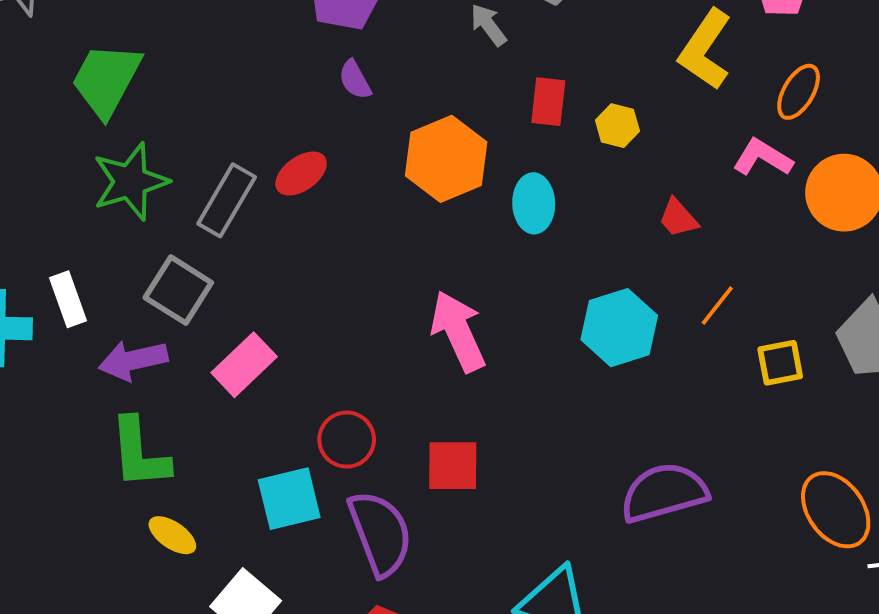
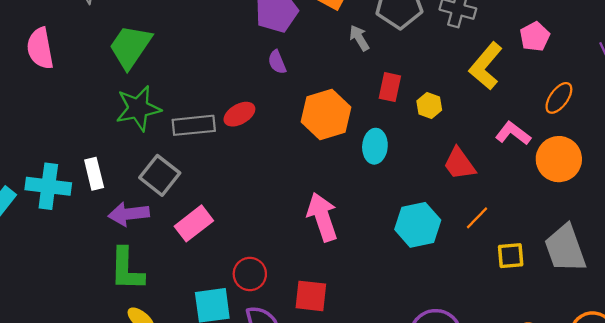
orange ellipse: (799, 92) -> (559, 98), moved
gray rectangle: (227, 200) -> (194, 125), turned 48
red trapezoid: (678, 218) -> (459, 164), size x1.4

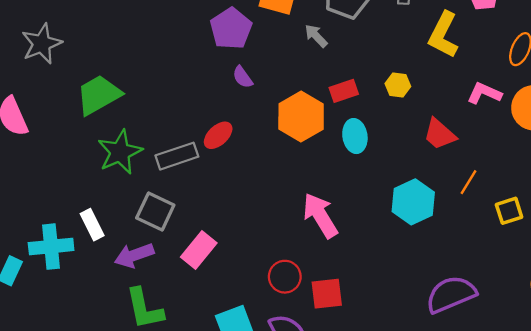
green trapezoid: (130, 47) -> (99, 95), turned 39
red rectangle: (390, 87) -> (344, 91), moved, turned 72
red circle: (250, 274) -> (285, 277), moved

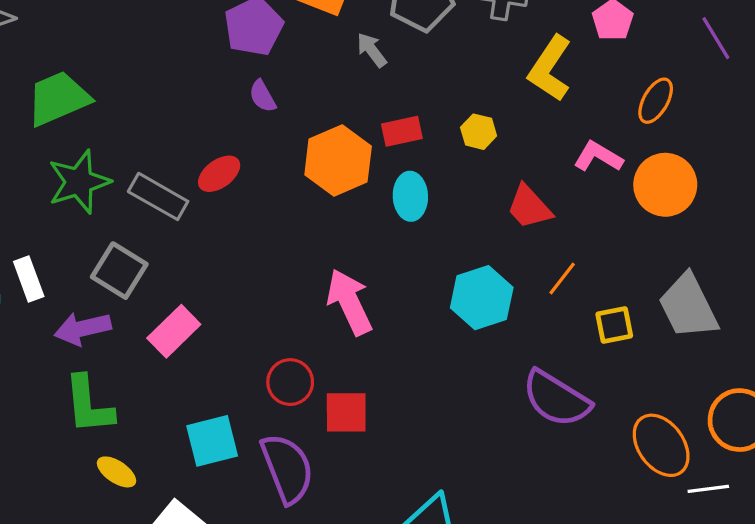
gray rectangle: (177, 156) -> (158, 196), turned 42
purple semicircle: (451, 294) -> (556, 399), moved, turned -132

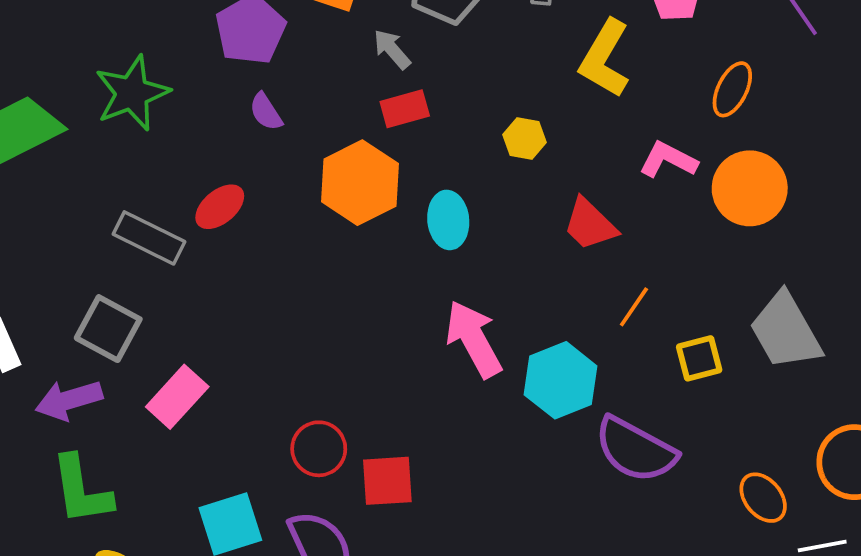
red rectangle: (402, 131) -> (405, 109), moved
green star: (79, 182) -> (132, 93), moved
cyan hexagon: (482, 298) -> (561, 380), moved
pink arrow: (349, 302) -> (474, 339), moved
orange ellipse: (661, 445) -> (763, 498), size x0.7

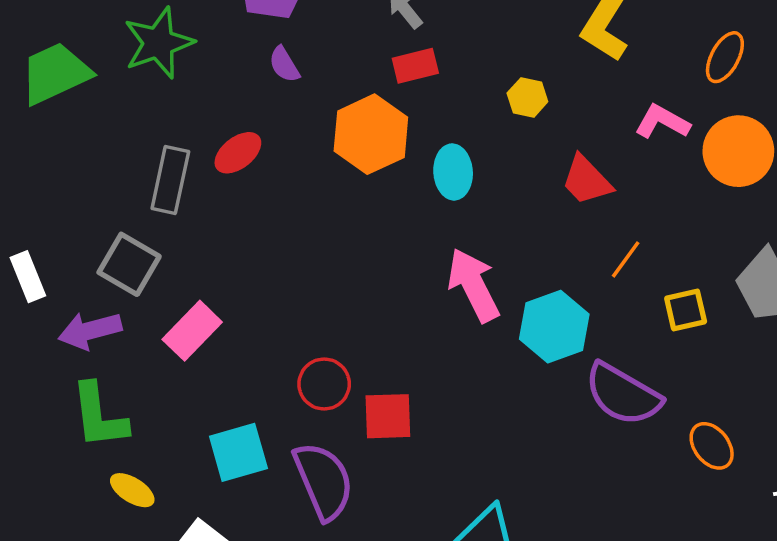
gray rectangle: (149, 238) -> (170, 180), turned 74
orange ellipse: (763, 498) -> (712, 446), moved

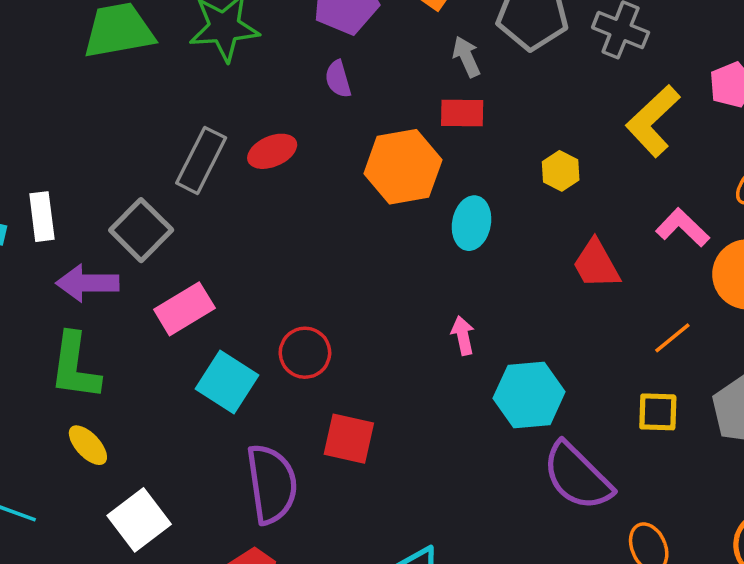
orange line: (626, 259) -> (672, 338), moved
pink arrow: (474, 285) -> (463, 336), size x0.5
red circle: (324, 384) -> (305, 353), moved
cyan square: (238, 452) -> (227, 382), moved, turned 34

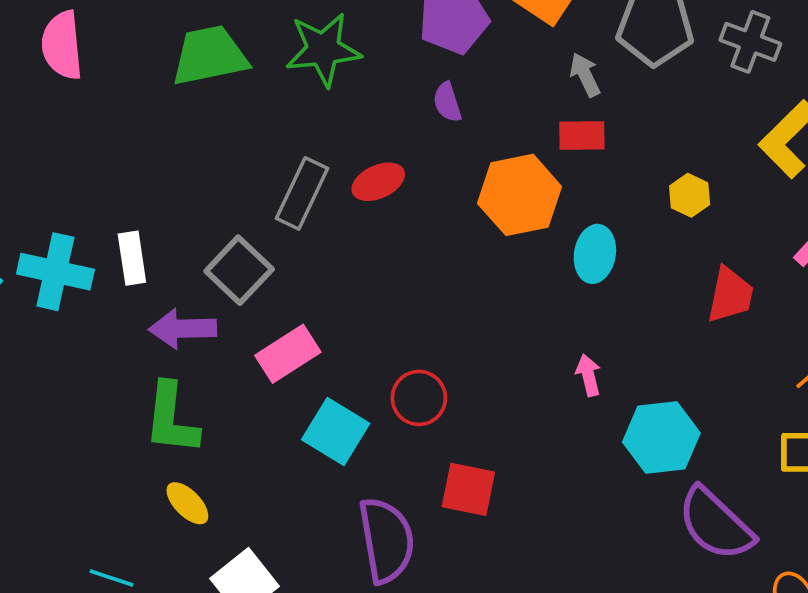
red trapezoid: (596, 264) -> (730, 295), turned -138

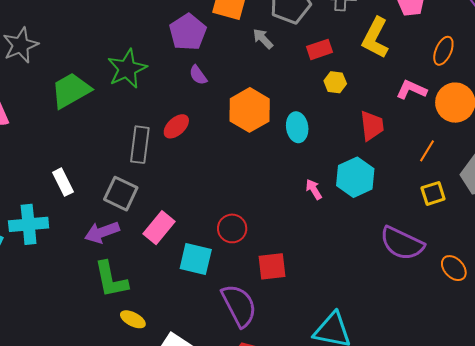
red rectangle: (582, 135) -> (319, 49), moved
white rectangle: (132, 258) -> (63, 182), moved
cyan hexagon: (661, 438) -> (355, 177), moved

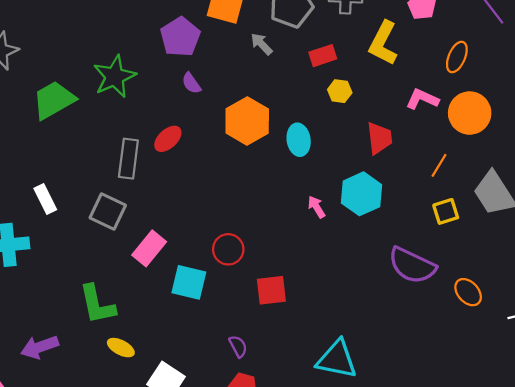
purple arrow: (102, 232) -> (40, 347), moved
purple semicircle: (239, 305) -> (238, 346), moved, size x0.5

